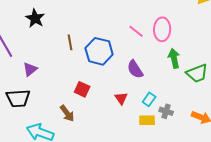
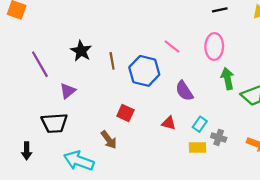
black star: (35, 18) -> (81, 51), moved
pink line: (136, 31) -> (172, 46), moved
red triangle: (121, 98) -> (169, 123), turned -40

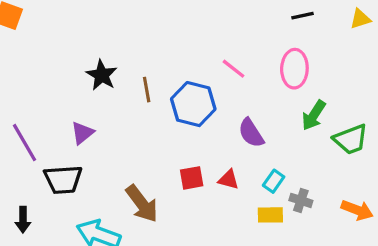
purple line: (40, 64) -> (25, 143), moved
green arrow: (228, 79) -> (314, 115), turned -135
red square: (125, 113) -> (192, 178), moved, turned -35
brown arrow: (109, 140) -> (142, 204), size x1.4

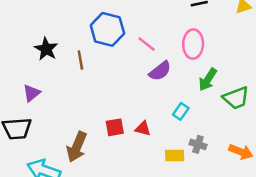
blue hexagon: (193, 104) -> (107, 29), moved
purple semicircle: (251, 133) -> (160, 71), moved, turned -95
cyan rectangle: (274, 181) -> (181, 111), moved
brown arrow: (142, 204) -> (77, 147), turned 60

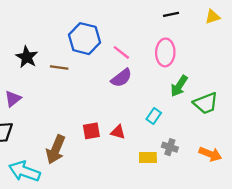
brown line: (80, 60) -> (59, 67), turned -72
purple semicircle: (160, 71) -> (121, 78), moved

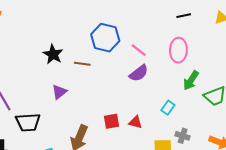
purple triangle: (13, 99) -> (59, 92), moved

